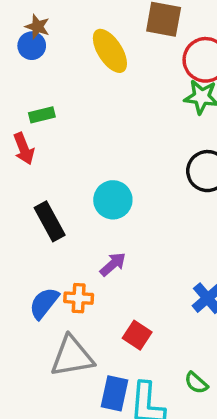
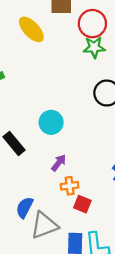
orange cross: (79, 298) -> (70, 186), moved
blue semicircle: (44, 303) -> (25, 207), moved

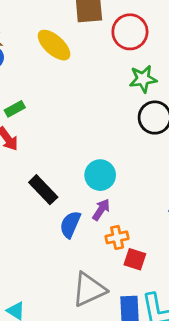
green star: (94, 47) -> (143, 79), moved
cyan circle: (51, 122) -> (100, 175), moved
blue semicircle: (25, 207) -> (70, 224), moved

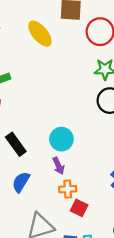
purple arrow: (101, 210) -> (58, 166), turned 114
blue semicircle: (70, 224) -> (21, 182), moved

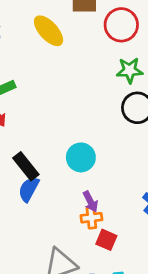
purple arrow: (58, 166) -> (90, 202), moved
blue semicircle: (21, 182) -> (29, 189), moved

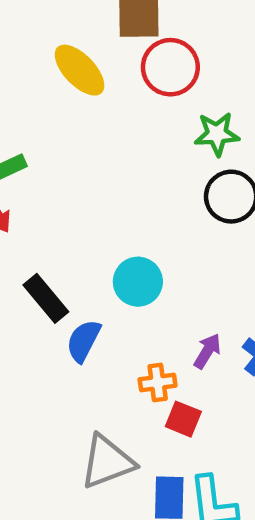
red circle: (121, 25) -> (170, 67), moved
blue semicircle: (29, 189) -> (84, 341), moved
purple arrow: (90, 202) -> (207, 351), moved, turned -120

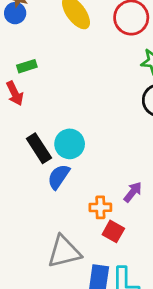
cyan circle: (138, 282) -> (70, 144), moved

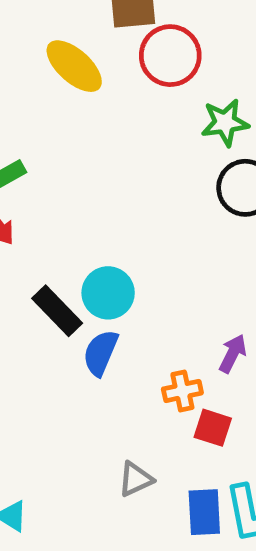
gray triangle: (64, 252) -> (135, 479), size x0.6

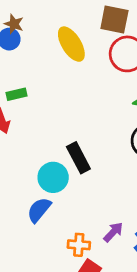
black rectangle: (57, 311) -> (78, 158), moved

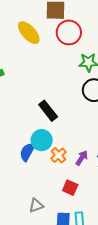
cyan circle: (53, 177) -> (42, 140), moved
orange cross: (79, 245) -> (58, 155), moved, turned -35

